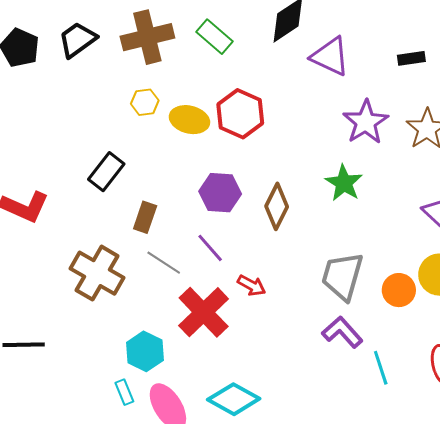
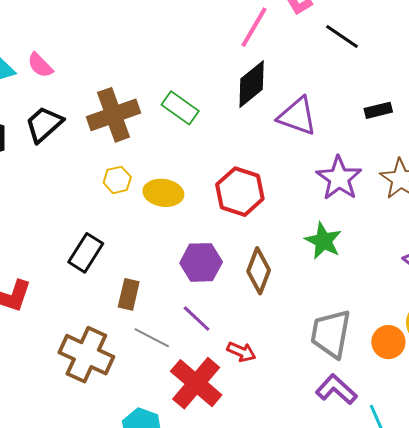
red hexagon: (240, 114) -> (240, 192), moved

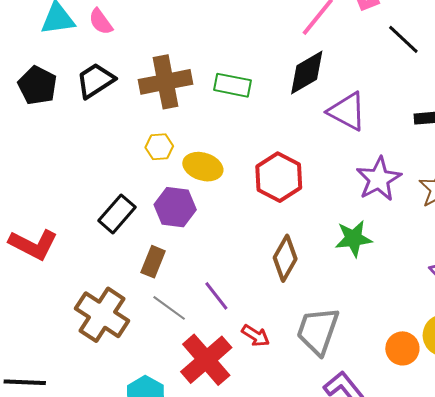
green rectangle: (180, 108) -> (232, 85), turned -33
green star: (323, 241) -> (354, 239), turned 30
purple hexagon: (201, 262) -> (175, 207), moved
gray trapezoid: (331, 334) -> (318, 331), moved

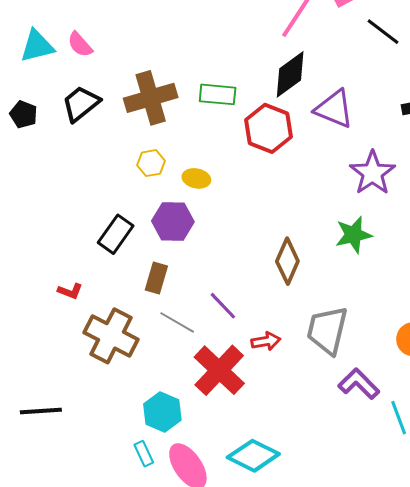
black pentagon: (37, 85) -> (24, 114), size x0.7
yellow ellipse: (203, 167) -> (196, 178), size x0.7
red hexagon: (279, 177) -> (269, 128), moved
red L-shape: (33, 244) -> (70, 291), moved, size x0.5
red arrow: (256, 336) -> (266, 341), turned -36

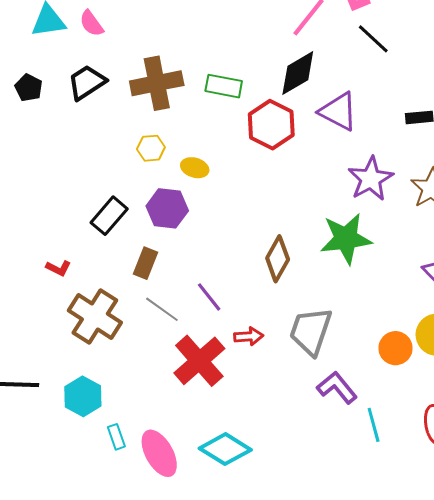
black line: (383, 32) -> (373, 39), moved
green star: (354, 235) -> (346, 239), size x1.4
cyan hexagon: (162, 412) -> (83, 396), moved

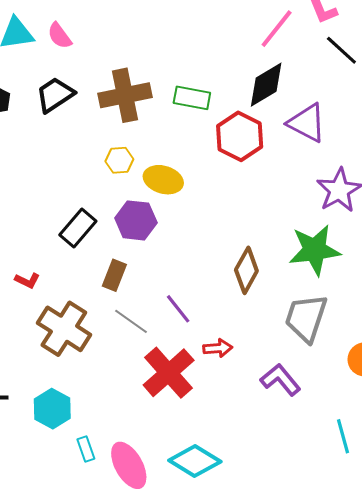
yellow ellipse: (195, 168) -> (163, 180), size x1.4
gray trapezoid: (311, 331) -> (306, 318), moved
purple L-shape: (337, 387) -> (281, 380), moved

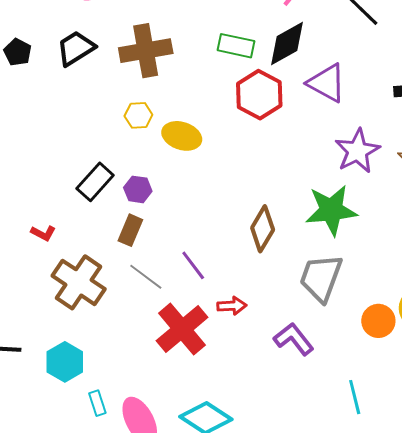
green rectangle: (192, 98) -> (236, 46), moved
purple hexagon: (136, 220) -> (138, 189), moved, size x0.7

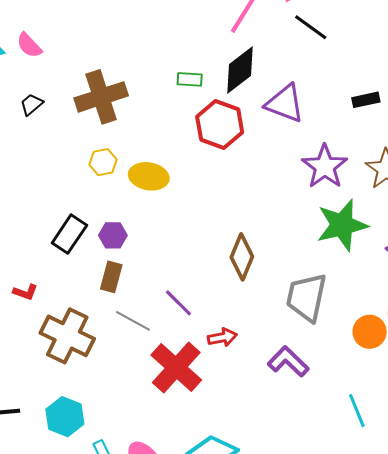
green rectangle: (236, 46) -> (190, 79), size x0.7
black trapezoid: (76, 48) -> (31, 104), size x0.6
green star: (331, 210) -> (342, 225), moved

